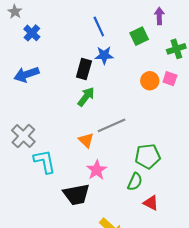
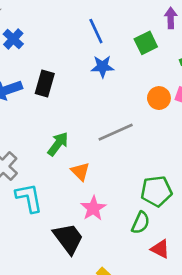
black rectangle: (84, 69) -> (45, 84), moved
green arrow: (86, 97) -> (58, 144), moved
gray line: (112, 125) -> (116, 132), moved
black trapezoid: (76, 194) -> (68, 238), turned -116

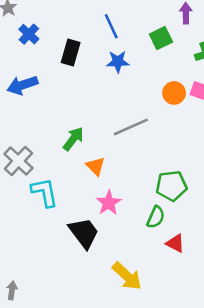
black rectangle: (45, 84) -> (71, 52), moved

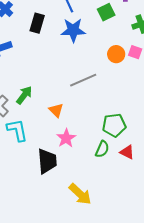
blue star: (118, 62) -> (73, 30), size x1.4
green arrow: (73, 139) -> (24, 95), moved
black trapezoid: (84, 233) -> (47, 161), turned 32
red triangle: (175, 243) -> (127, 152), moved

